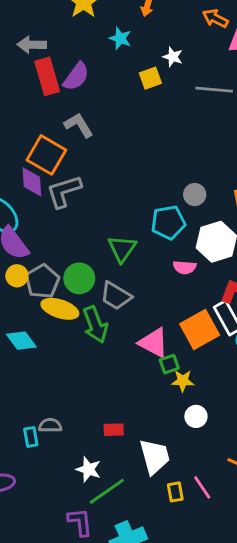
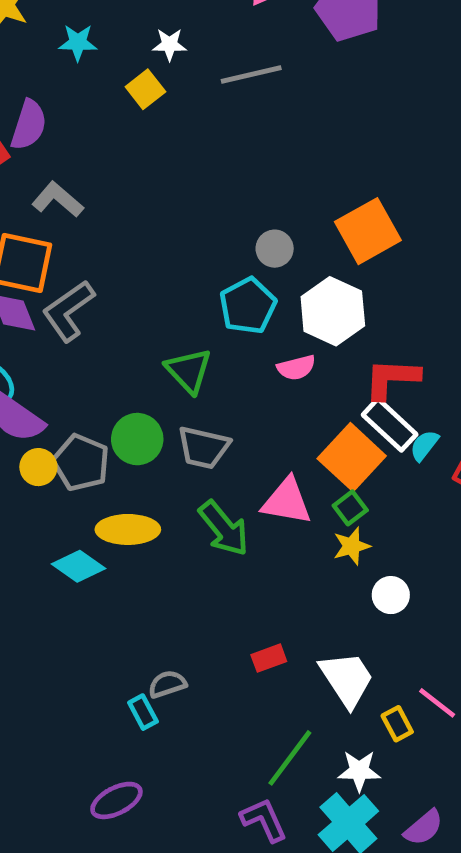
yellow ellipse: (60, 309) -> (128, 529), moved
green arrow: (95, 325) -> (224, 528), moved
green square: (169, 364) -> (350, 508), moved
white star: (88, 469) -> (359, 771), moved

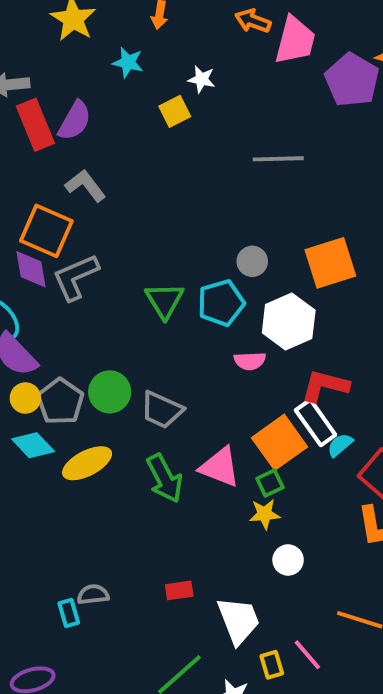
gray line: (251, 75) -> (278, 159), moved
green triangle: (189, 371) -> (165, 300), moved
yellow ellipse: (128, 529) -> (87, 463), turned -39
cyan diamond: (79, 566) -> (33, 445), moved

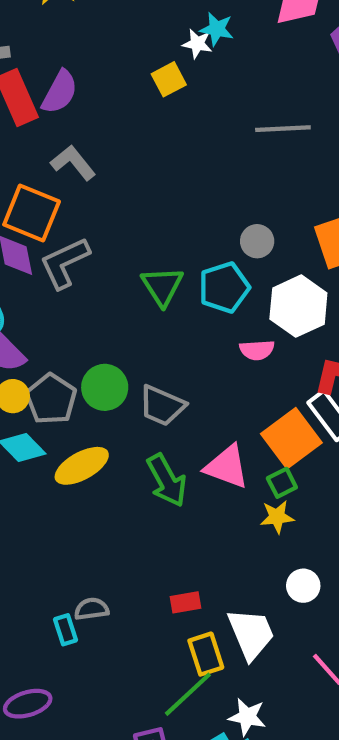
cyan star: (128, 62) -> (217, 29), moved
white circle: (288, 560) -> (303, 586), moved
yellow rectangle: (272, 665) -> (206, 654), moved, size x1.4

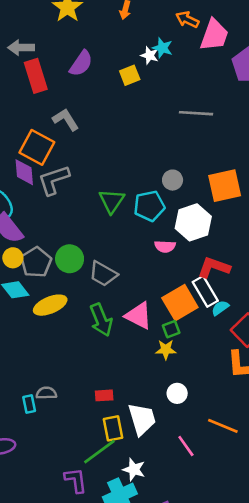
purple semicircle: (60, 92) -> (81, 63), moved

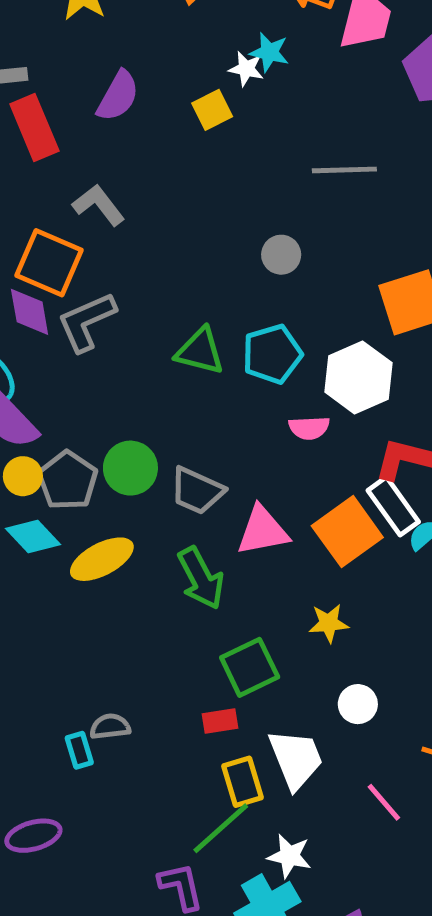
gray circle: (173, 180) -> (281, 255), moved
green triangle: (112, 201) -> (200, 351), turned -44
pink triangle: (139, 316) -> (263, 531), moved, turned -32
green square: (171, 329) -> (250, 667), moved, size x1.6

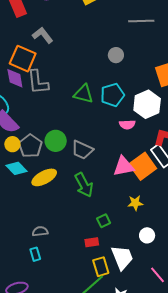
gray L-shape: (86, 322) -> (38, 82), turned -72
pink triangle: (263, 531) -> (124, 166), moved
green square: (250, 667) -> (104, 221), size x0.6
gray semicircle: (110, 727) -> (40, 231), moved

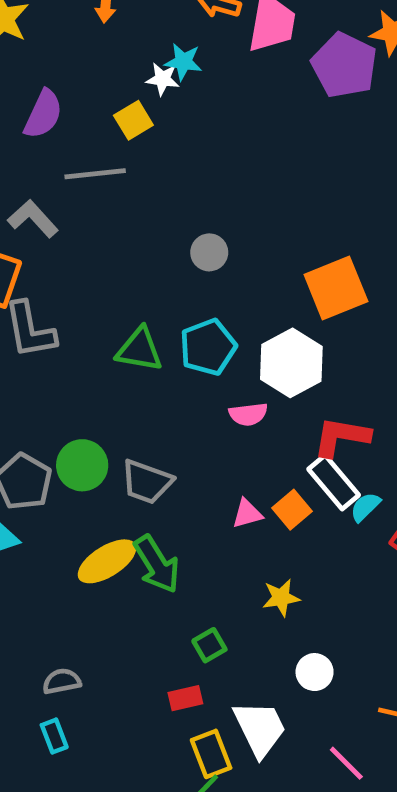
gray line: (141, 21) -> (95, 174), moved
pink triangle: (124, 166) -> (247, 514), size x0.6
orange square: (143, 166) -> (292, 510), size x0.6
yellow ellipse: (44, 177) -> (107, 561), moved

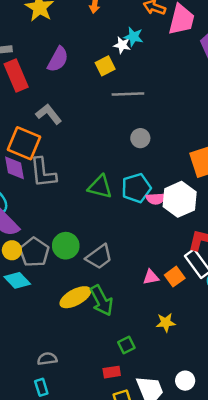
gray line: (95, 174) -> (128, 94), moved
pink semicircle: (248, 414) -> (156, 199), moved
gray trapezoid: (147, 482) -> (99, 257), turned -60
white circle: (315, 672) -> (185, 381), moved

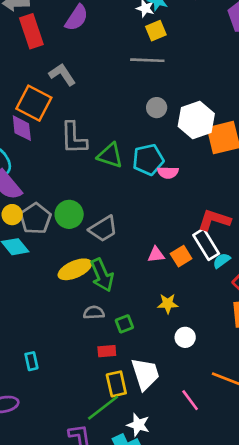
yellow square: (105, 66) -> (156, 31), moved
gray L-shape: (43, 173) -> (74, 138), moved
white hexagon: (180, 199) -> (196, 120), moved
gray semicircle: (47, 359) -> (94, 313), moved
white circle: (185, 381) -> (185, 337), moved

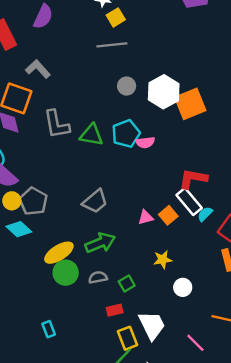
green circle: (69, 214) -> (66, 273), moved
yellow ellipse: (75, 269) -> (59, 253), moved
green arrow: (102, 275) -> (100, 243), turned -80

